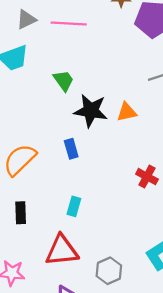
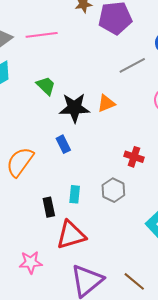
black rectangle: (21, 213) -> (49, 207), moved
gray hexagon: (109, 271) -> (113, 190), moved

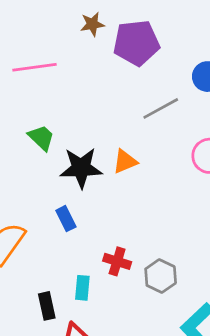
red cross: (134, 157) -> (117, 261), moved
gray hexagon: (113, 190) -> (161, 276), moved

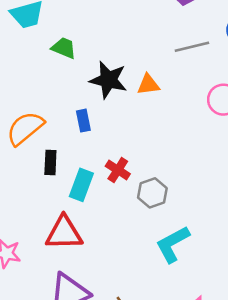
green trapezoid: (41, 138) -> (64, 48), moved, turned -36
cyan rectangle: (82, 288) -> (81, 185), size x1.4
black rectangle: (47, 306) -> (50, 162), moved

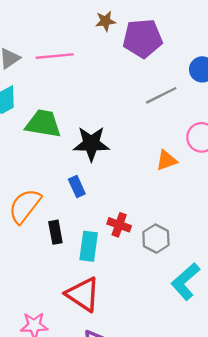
green trapezoid: (64, 48) -> (43, 124), size x1.5
orange triangle: (148, 85) -> (166, 160), moved
red triangle: (64, 233) -> (83, 294), turned 48

